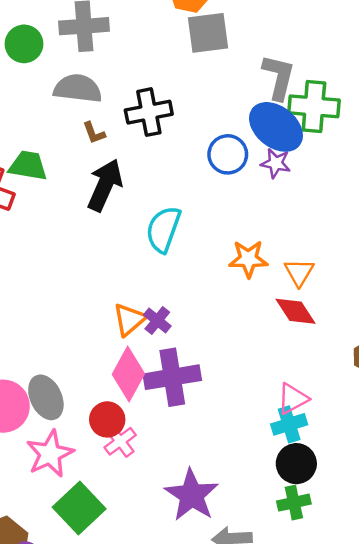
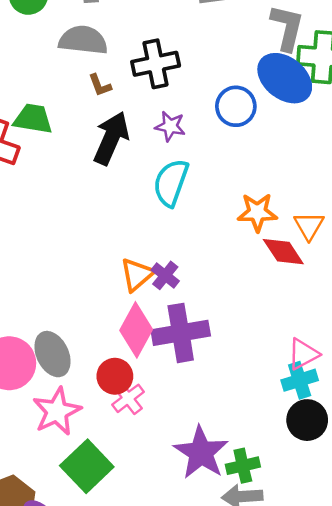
purple star: (276, 163) -> (170, 126), moved
red diamond: (296, 311) -> (283, 252), moved
green cross: (294, 503) -> (243, 466), moved

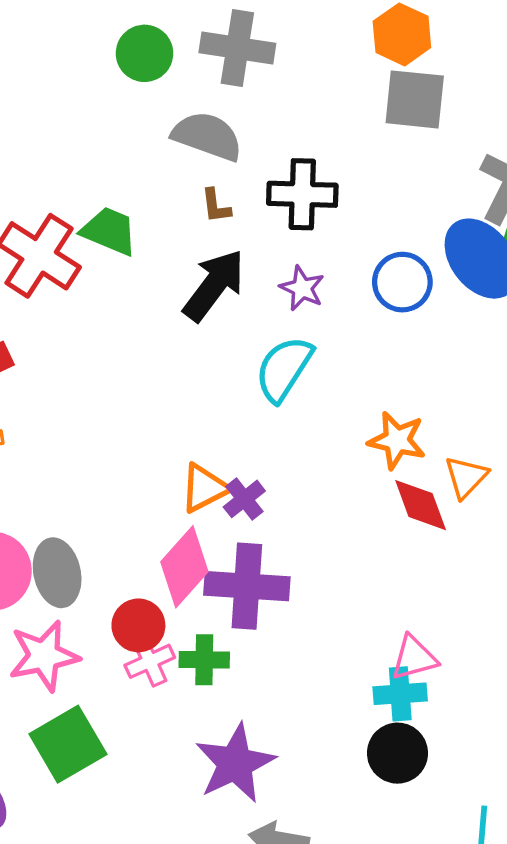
green cross: (243, 466) -> (204, 660), moved

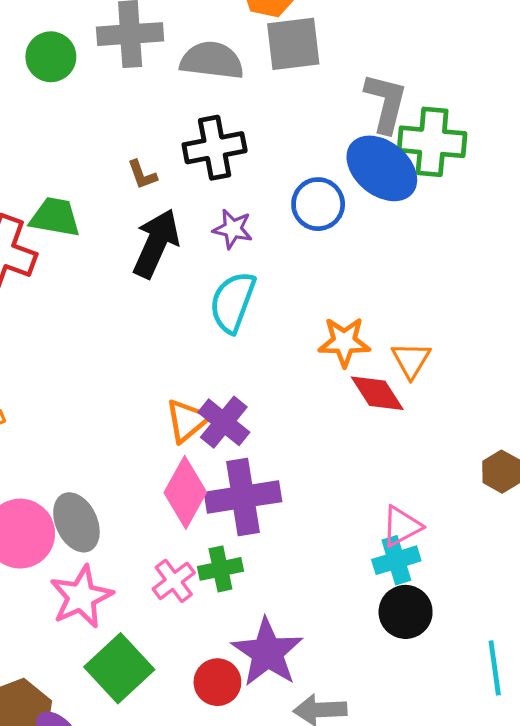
gray semicircle: (207, 136) -> (212, 60), moved
purple cross: (244, 499) -> (224, 422), size x1.4
red circle: (138, 625) -> (217, 682), moved

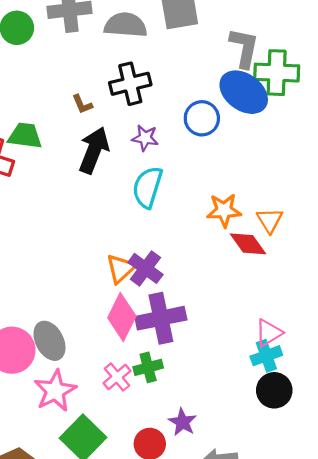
purple star: (267, 652) -> (182, 422), size x0.6

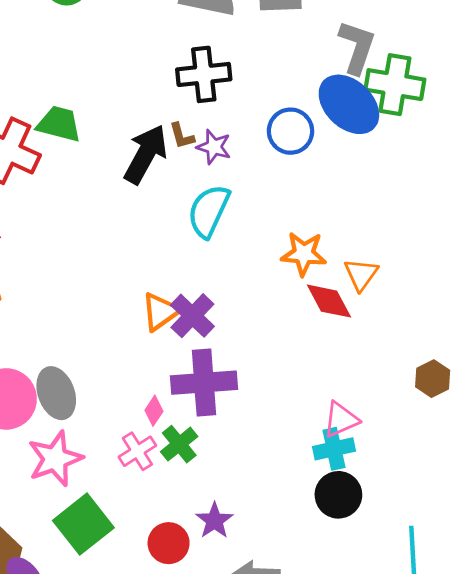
brown L-shape: (82, 104) -> (182, 136), moved
pink diamond: (122, 317) -> (154, 411), moved, size x0.5
green cross: (148, 367) -> (179, 444), turned -32

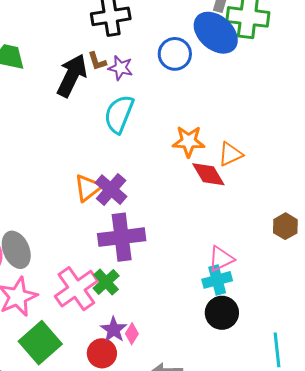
orange triangle: (361, 274) -> (230, 154), turned 32
pink diamond: (154, 411) -> (132, 334), moved
pink cross: (137, 451) -> (76, 289), size x1.6
purple star: (214, 521) -> (114, 330), moved

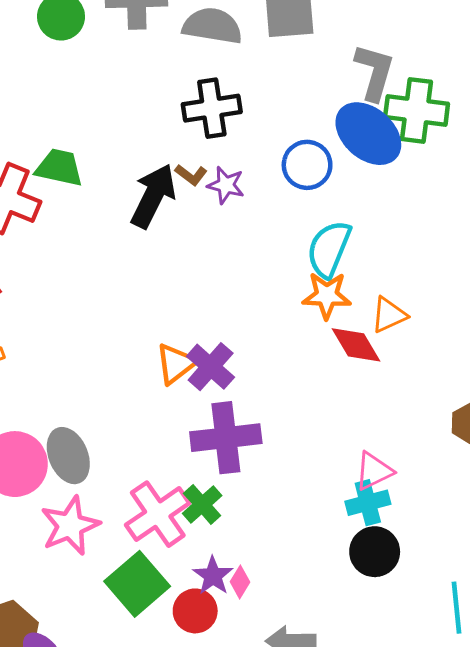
brown L-shape: (97, 61) -> (191, 175), turned -35
cyan semicircle: (119, 114) -> (329, 249), moved
green square: (40, 343) -> (137, 584), moved

